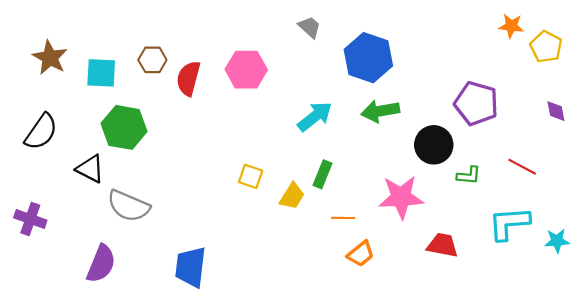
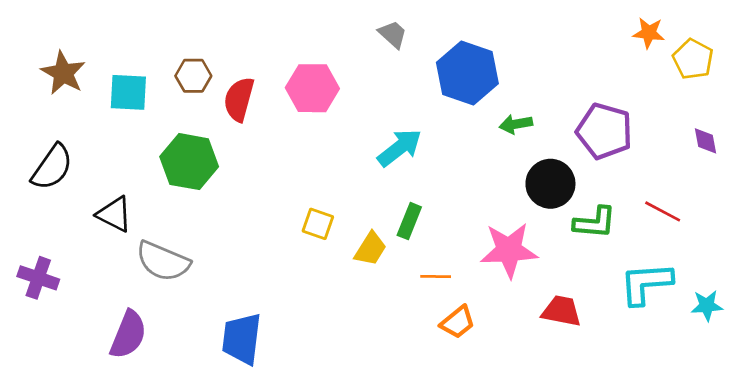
green arrow: (380, 111) -> (516, 124), moved, size x0.7
green hexagon: (124, 127) -> (189, 162), moved
green L-shape: (469, 175) -> (595, 222), size x1.4

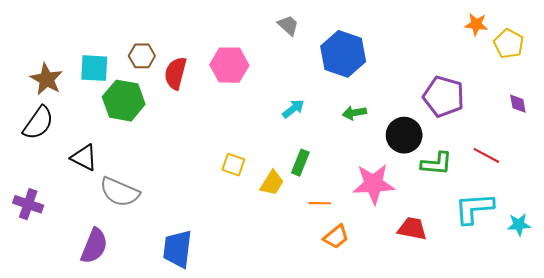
brown star: (63, 73) -> (46, 79), moved
green arrow: (516, 124) -> (354, 113), moved
cyan arrow: (400, 148) -> (293, 109), size x0.7
green hexagon: (189, 162) -> (124, 101), moved

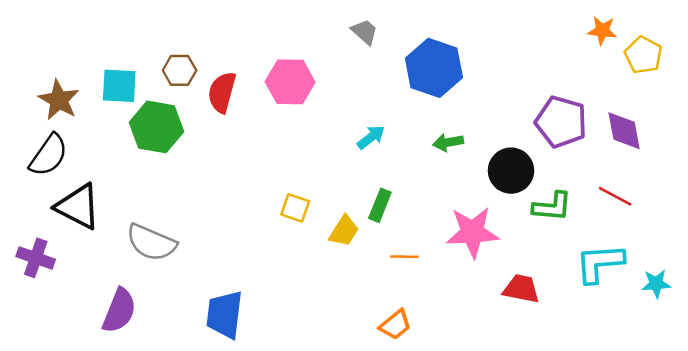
purple diamond: (518, 104) -> (624, 131), moved, size x1.6
black triangle: (84, 157) -> (78, 207), moved, size x1.4
orange trapezoid: (336, 237) -> (395, 325), moved

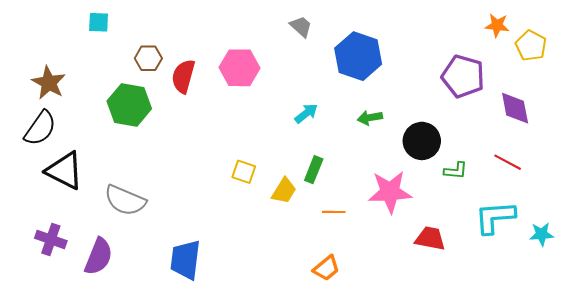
cyan square: (119, 86) -> (99, 22), moved, size x0.7
purple pentagon: (561, 122) -> (463, 76), moved
green L-shape: (552, 207) -> (456, 171), size x0.7
purple cross: (36, 258) -> (51, 240), moved

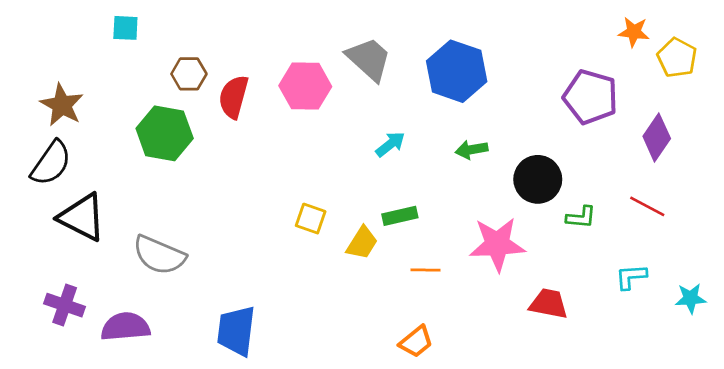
gray trapezoid: (301, 26) -> (369, 59), moved, size x1.6
purple diamond: (515, 108) -> (657, 137), turned 45
green rectangle: (314, 170) -> (400, 216), turned 55
cyan L-shape: (495, 217) -> (631, 277), size x0.6
purple semicircle: (99, 256) -> (125, 327), turned -117

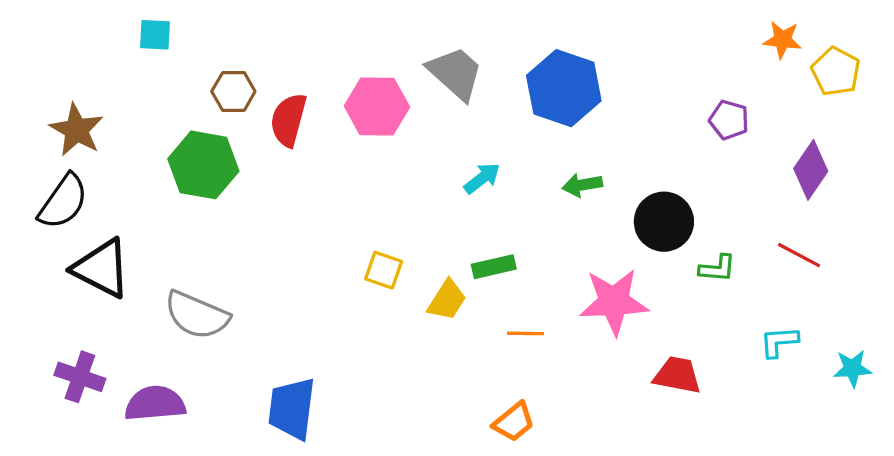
purple pentagon: (590, 97) -> (729, 120), size x0.6

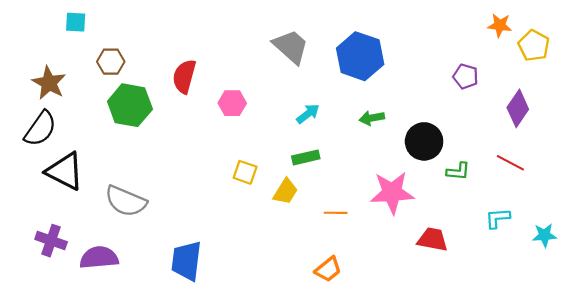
cyan square: (155, 35) -> (76, 22), moved
brown hexagon: (233, 91) -> (111, 62), moved
pink hexagon: (377, 107) -> (232, 103), moved, size x0.7
green rectangle: (494, 267) -> (306, 157), moved

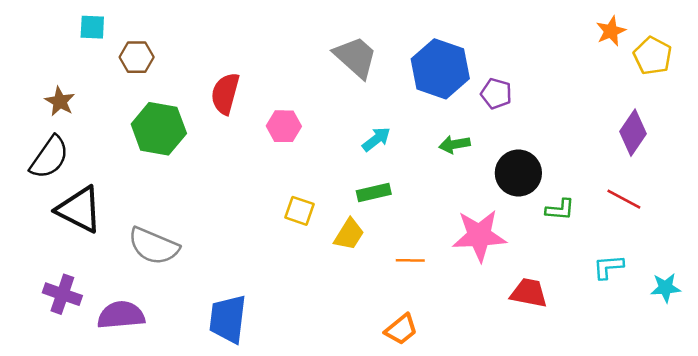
orange star: (500, 25) -> (611, 31), turned -30
brown hexagon: (111, 62) -> (137, 57), moved
purple pentagon: (466, 76) -> (496, 94), moved
brown star: (49, 83) -> (60, 101), size x0.7

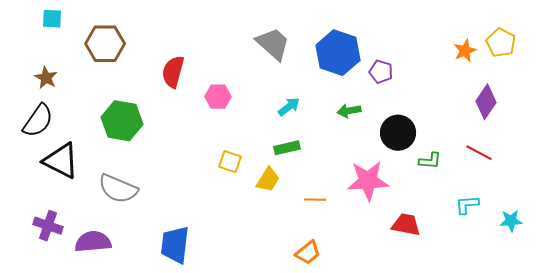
cyan square: (92, 27) -> (52, 19), moved
orange star: (611, 31) -> (465, 51), moved
brown hexagon: (137, 57) -> (105, 44), size x1.5
green hexagon: (159, 129) -> (122, 121), moved

